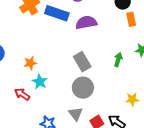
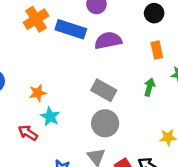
orange rectangle: (131, 19) -> (157, 50), moved
gray rectangle: (82, 62) -> (104, 90), turned -30

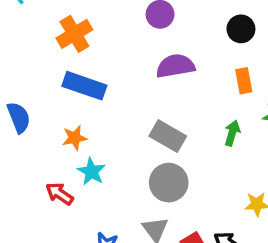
blue rectangle: (71, 29) -> (84, 86), moved

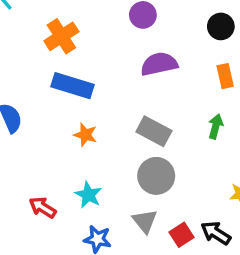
orange star: (75, 138) -> (85, 135), moved, turned 30
cyan star: (91, 172) -> (88, 195), moved
red arrow: (60, 194) -> (43, 207), moved

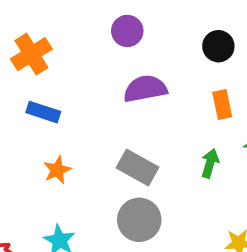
blue rectangle: (73, 86) -> (43, 112), size x0.7
orange star: (85, 135) -> (57, 170), turned 30

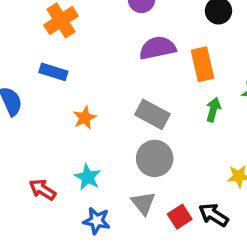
orange rectangle: (222, 104) -> (203, 64), moved, size x1.4
blue rectangle: (43, 112) -> (53, 72), moved

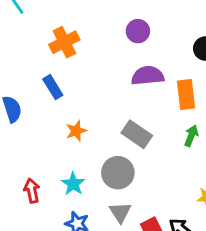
blue rectangle: (53, 72) -> (53, 87), turned 35
gray circle: (155, 158) -> (118, 173), moved
red arrow: (42, 190) -> (32, 191), turned 40

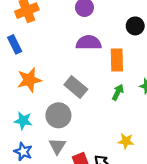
orange star: (76, 131) -> (29, 80), size x1.5
cyan star: (73, 184) -> (23, 121), turned -30

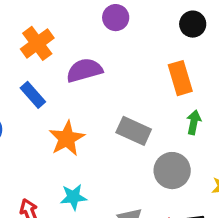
purple semicircle: (89, 43) -> (84, 70), moved
gray circle: (58, 115) -> (172, 171), moved

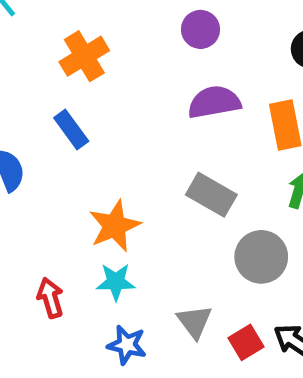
purple semicircle: (84, 70) -> (214, 102), moved
orange star: (67, 138) -> (115, 226), moved

